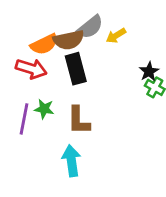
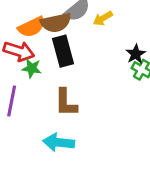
green star: (44, 109) -> (32, 68), moved
cyan arrow: (71, 161) -> (59, 142), turned -76

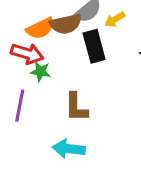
black rectangle: (63, 51) -> (94, 46), moved

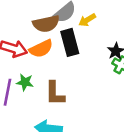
orange semicircle: (41, 28) -> (41, 49), moved
green star: (41, 71) -> (25, 82), moved

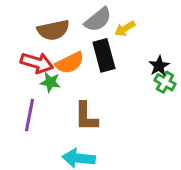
brown semicircle: (46, 24) -> (53, 30), moved
green star: (25, 82) -> (50, 82), moved

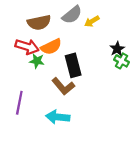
black rectangle: (104, 55) -> (73, 65), moved
purple line: (29, 115) -> (19, 103), moved
brown L-shape: (86, 116) -> (63, 86), turned -40

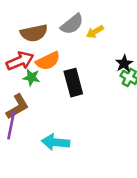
red arrow: (27, 47) -> (20, 61), turned -40
brown L-shape: (63, 86) -> (17, 107), moved, turned -80

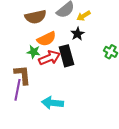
red arrow: (20, 61) -> (50, 58), moved
black star: (124, 63) -> (78, 34), moved
brown L-shape: (17, 107) -> (23, 75), turned -65

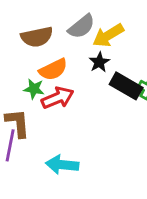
yellow arrow: (84, 16) -> (108, 35), size x1.5
black rectangle: (67, 56) -> (126, 86), moved, turned -45

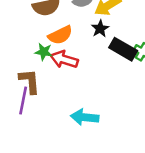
red arrow: (58, 98) -> (64, 59), turned -140
cyan arrow: (62, 165) -> (85, 117), moved

